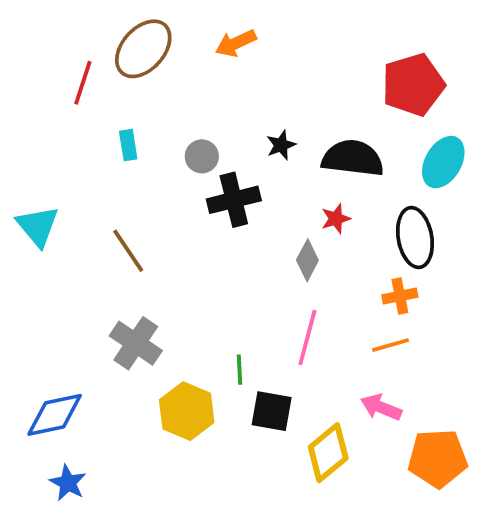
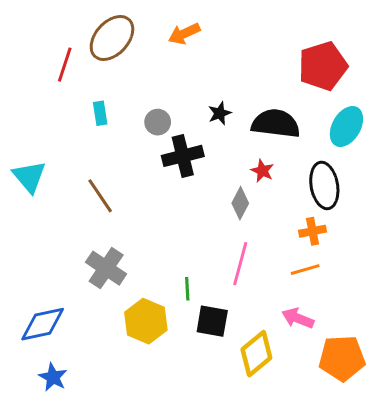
red star: (336, 219) -> (262, 171), turned -30

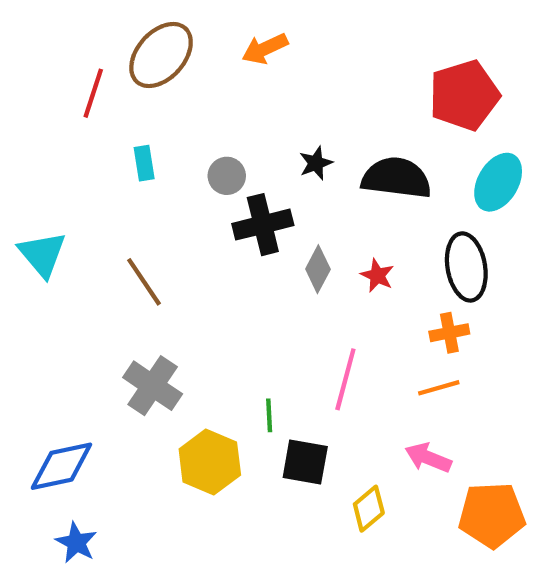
red star: (262, 171) -> (377, 275), moved
gray diamond: (240, 203) -> (318, 269), moved
yellow diamond: (256, 354) -> (369, 509), size x0.7

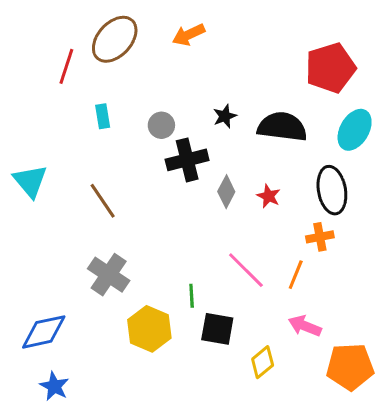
pink line: (345, 379) -> (246, 270), turned -60
orange line: (439, 388) -> (296, 275), moved, turned -52

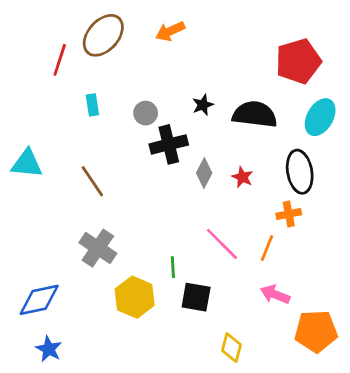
cyan triangle: (30, 181) -> (27, 164), turned -44
yellow diamond: (263, 362) -> (231, 348), moved, turned -36

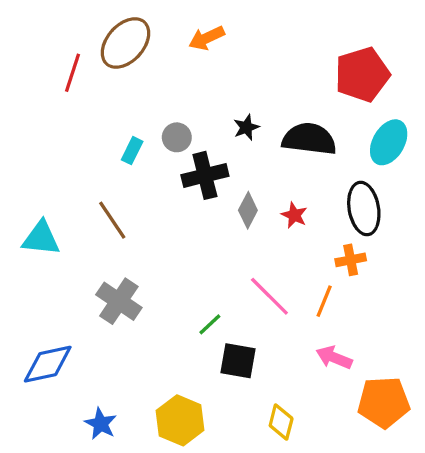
cyan rectangle: (92, 105) -> (132, 151), moved, turned 35
cyan triangle: (27, 164) -> (41, 238), moved
green line: (173, 267) -> (210, 324), turned 50
yellow hexagon: (135, 297) -> (180, 420), moved
blue star: (49, 349) -> (101, 424), moved

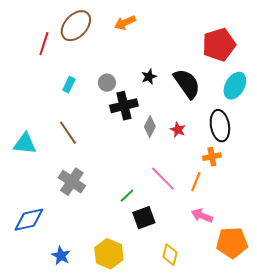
black semicircle: (309, 139) -> (187, 84), turned 48
cyan rectangle: (132, 151) -> (69, 85), moved
black square: (238, 361) -> (144, 218), turned -30

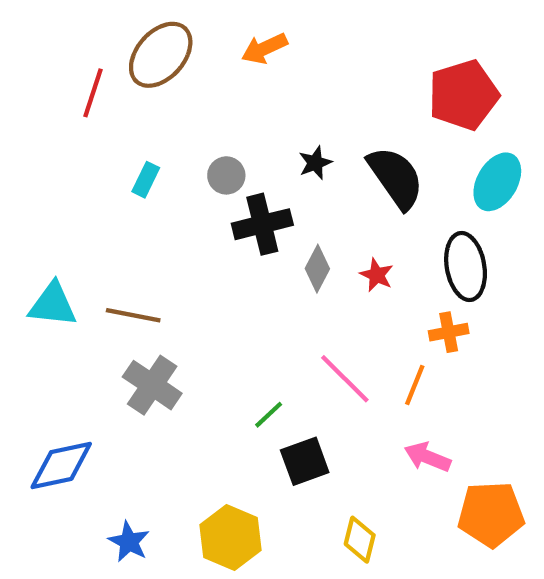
brown line: (68, 133) -> (133, 315), moved, turned -45

